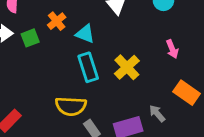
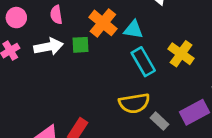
orange cross: (57, 21) -> (103, 23), size x1.5
green square: (30, 38) -> (81, 45), turned 30

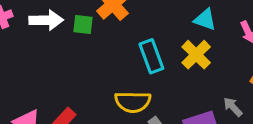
cyan triangle: (133, 29) -> (205, 20), moved

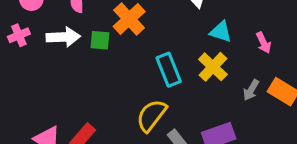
yellow semicircle: (133, 102) -> (152, 115), turned 128
gray arrow: (233, 107) -> (251, 90), moved, turned -105

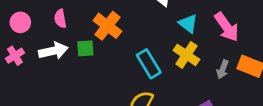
cyan triangle: (221, 32) -> (188, 24), turned 30
pink arrow: (264, 43) -> (227, 27), size x1.6

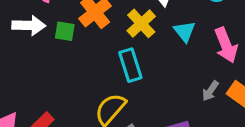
yellow cross: (186, 55) -> (141, 23), moved

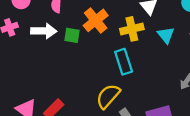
yellow cross: (141, 23) -> (132, 29), turned 30

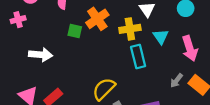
white arrow: (44, 31) -> (41, 55), moved
cyan rectangle: (124, 62) -> (138, 56), moved

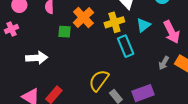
cyan triangle: (161, 37) -> (143, 25), turned 35

